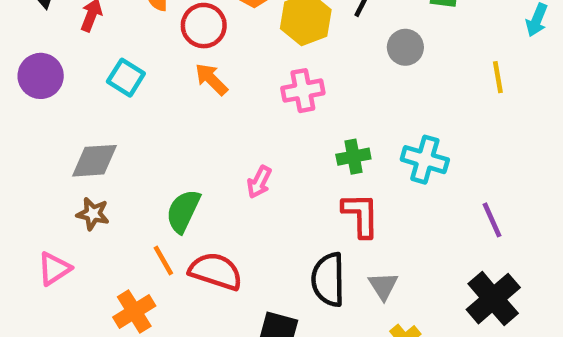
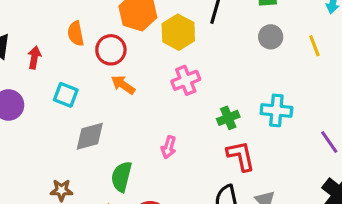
gray circle: (405, 47) -> (271, 37), moved
gray diamond: (94, 161) -> (90, 136), moved

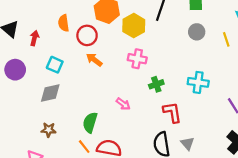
pink cross: (186, 80) -> (137, 59), turned 30
green cross: (228, 118) -> (156, 84), moved
gray diamond: (90, 136) -> (50, 93), moved
pink arrow: (169, 147) -> (123, 104), turned -72

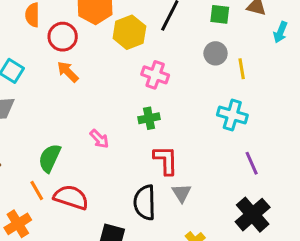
yellow line: (226, 39) -> (242, 69), moved
pink cross: (137, 59) -> (155, 75), moved
cyan cross: (198, 82) -> (232, 115), moved
gray triangle: (187, 143) -> (182, 193), moved

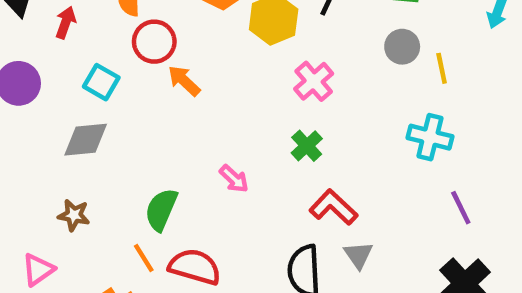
red circle: (63, 37) -> (154, 42), moved
pink cross: (155, 75) -> (314, 81), turned 32
green cross: (149, 118) -> (307, 146), turned -30
red L-shape: (166, 160) -> (333, 207), turned -44

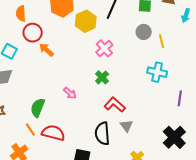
purple line: (461, 208) -> (180, 98), moved, turned 35

